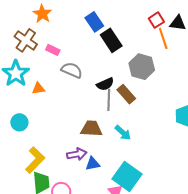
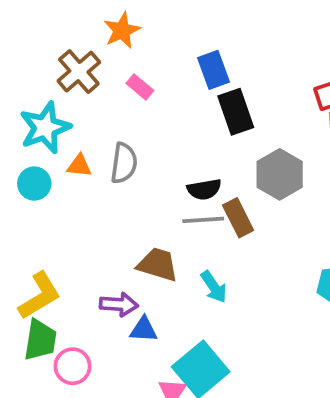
pink rectangle: (53, 50) -> (140, 87), moved
gray semicircle: (72, 70) -> (124, 163), moved, turned 60
gray line: (109, 100) -> (203, 220), turned 70
cyan circle: (19, 122) -> (34, 184), moved

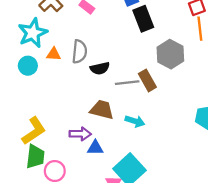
black semicircle: (204, 189) -> (100, 68), moved
cyan arrow: (214, 287) -> (135, 121), turned -36

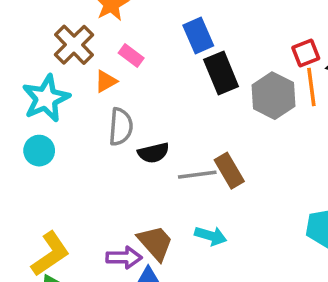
orange triangle: (54, 54) -> (106, 81), moved, turned -32
gray hexagon: (170, 54) -> (273, 96), moved
brown trapezoid: (102, 110) -> (155, 243), moved, turned 35

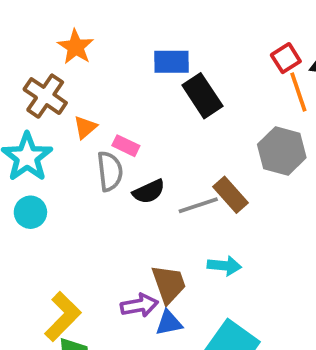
blue rectangle: (198, 36) -> (171, 62), turned -56
pink rectangle: (131, 55) -> (126, 146), moved
gray hexagon: (273, 96) -> (282, 151), moved
brown trapezoid: (155, 243) -> (169, 284), turned 33

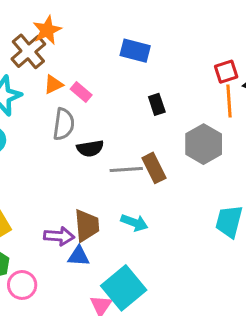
orange star: (76, 47) -> (47, 30), moved
black rectangle: (202, 96) -> (157, 104), moved, size x0.6
pink rectangle: (126, 146) -> (81, 92), moved

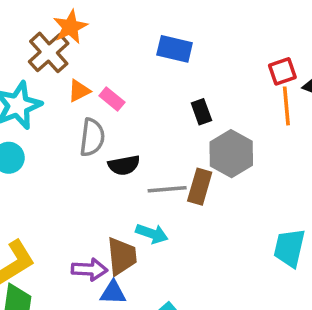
gray hexagon: (204, 144) -> (231, 154), moved
brown rectangle: (154, 168) -> (200, 187), turned 44
cyan arrow: (134, 223) -> (152, 234), moved

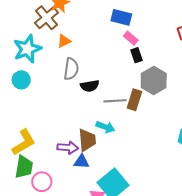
pink rectangle: (112, 99) -> (131, 38), moved

